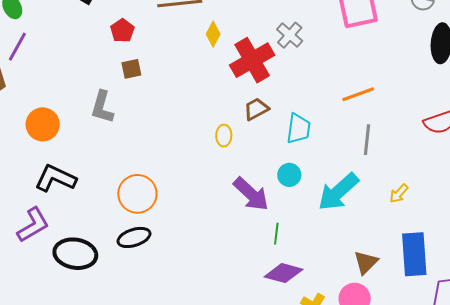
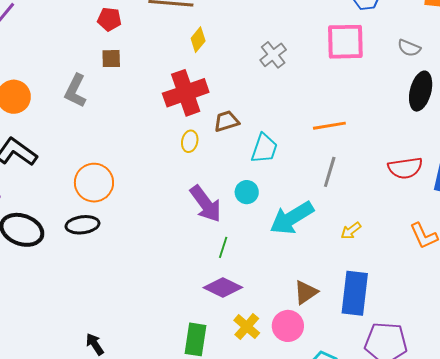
red pentagon: (122, 31) -> (109, 19), turned 30
red cross: (252, 60) -> (186, 93), moved

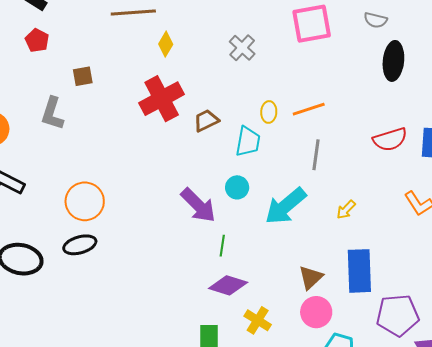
red pentagon: (109, 19) -> (37, 40), moved, turned 30
yellow ellipse: (190, 141) -> (269, 112), moved
pink circle: (288, 326) -> (316, 312), moved

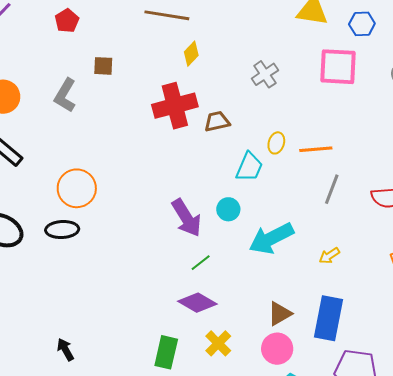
brown trapezoid: (206, 120) -> (217, 121), moved
gray line: (316, 155) -> (332, 189), moved
green line: (222, 246) -> (201, 263), turned 30

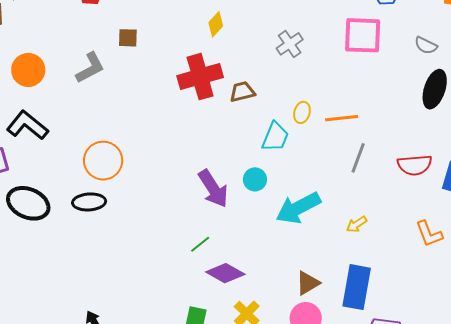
gray L-shape: (65, 95) -> (90, 68), turned -148
green line: (201, 263) -> (200, 244), moved

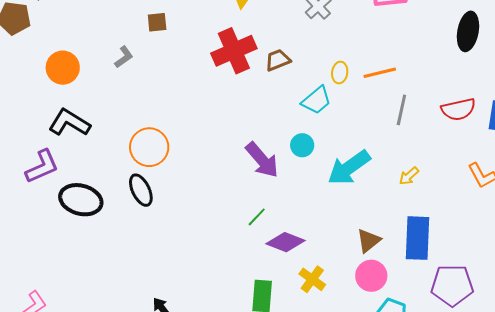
gray L-shape: (90, 68) -> (124, 57), size x0.7
cyan trapezoid: (275, 137) -> (317, 100), turned 36
black ellipse: (89, 202) -> (141, 190), turned 76

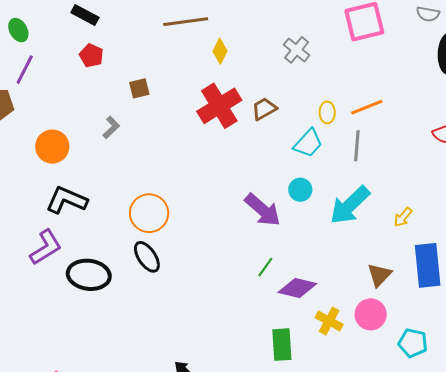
gray line: (401, 110) -> (357, 146), moved
yellow arrow: (409, 176) -> (403, 217), moved
pink circle: (371, 276) -> (371, 314), moved

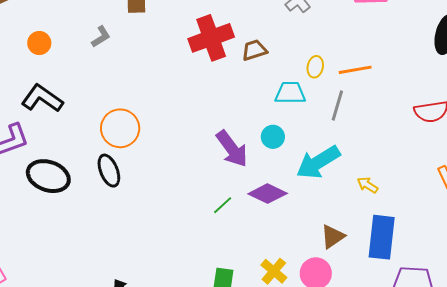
cyan trapezoid: (308, 143) -> (290, 93), turned -144
orange circle: (52, 147) -> (39, 43), size x0.7
yellow arrow: (403, 217) -> (368, 185), turned 70
purple diamond: (297, 288) -> (268, 194), moved

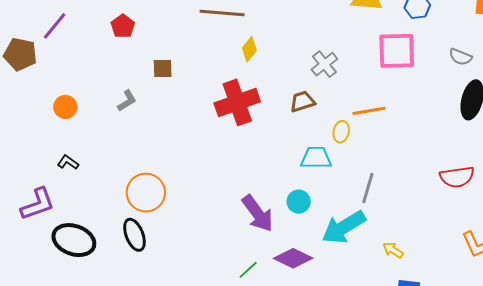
brown trapezoid: (254, 50) -> (302, 102), moved
orange line: (355, 70) -> (369, 111), moved
black L-shape: (42, 98) -> (68, 162), size x0.5
gray line: (337, 106) -> (368, 188), moved

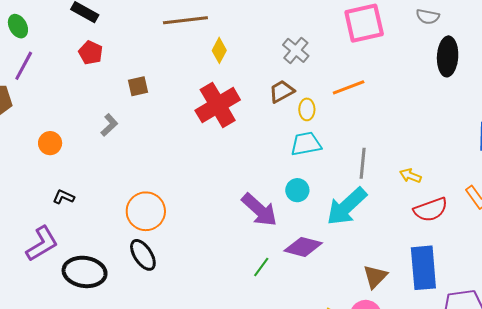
yellow ellipse: (341, 132) -> (307, 109), moved
red semicircle: (457, 177) -> (431, 210), moved
yellow arrow: (393, 250) -> (410, 176), moved

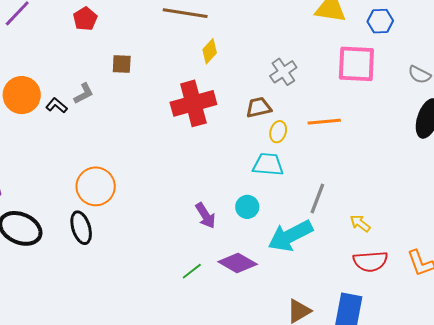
orange circle: (50, 143) -> (22, 95), size x1.6
black L-shape: (64, 197) -> (57, 105), moved
purple arrow: (259, 210) -> (205, 216), size x0.7

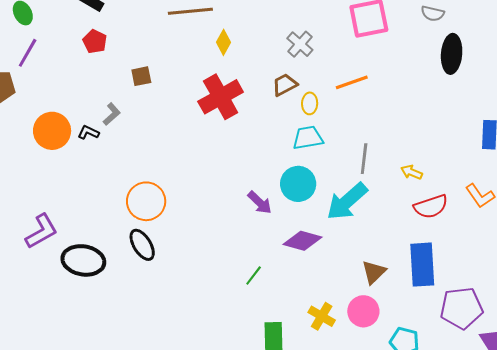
cyan circle: (247, 207) -> (298, 184), size x1.5
green line: (192, 271) -> (254, 275), moved

